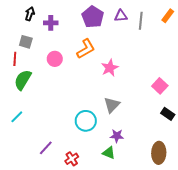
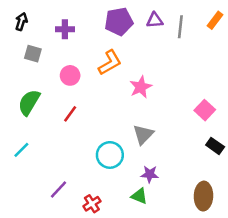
black arrow: (30, 14) -> (21, 22), moved
purple pentagon: (93, 17) -> (119, 22), turned 30
red line: (15, 59) -> (70, 114), moved, turned 32

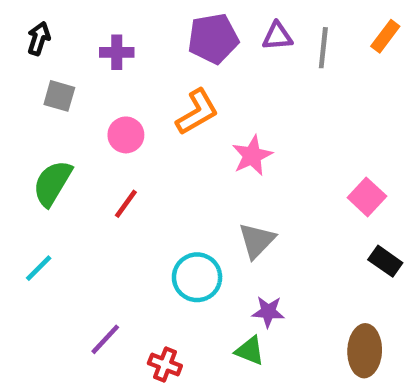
red cross: (92, 204) -> (165, 365), turned -36

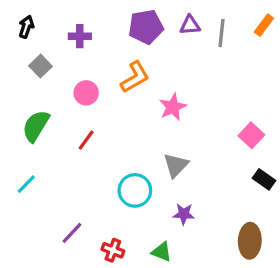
gray square: (59, 96) -> (40, 66), turned 30
green triangle: (250, 351) -> (162, 252), moved

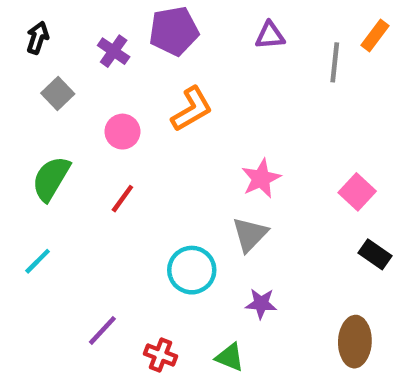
purple pentagon: (146, 27) -> (174, 31), moved
gray line: (221, 33) -> (335, 62), moved
purple cross: (80, 36) -> (114, 51), turned 35
pink star: (173, 107) -> (261, 178), moved

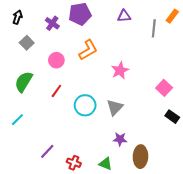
pink star: (261, 178) -> (120, 70), moved
cyan circle: (192, 270) -> (85, 105), moved
brown ellipse: (355, 342) -> (140, 157), moved

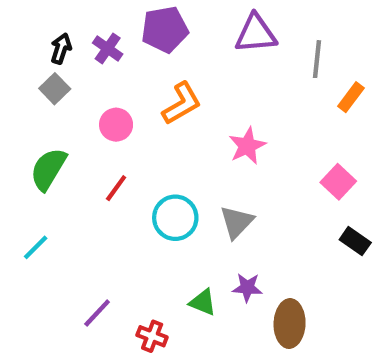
purple triangle: (124, 16) -> (256, 34), size x1.5
orange rectangle: (172, 16) -> (351, 97), moved
black arrow: (17, 17) -> (61, 48), moved
green triangle: (106, 164) -> (203, 302), moved

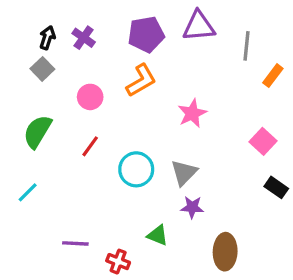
purple pentagon: (165, 29) -> (146, 34), moved
purple star: (247, 288) -> (192, 207), moved
purple line: (97, 313) -> (75, 243), turned 50

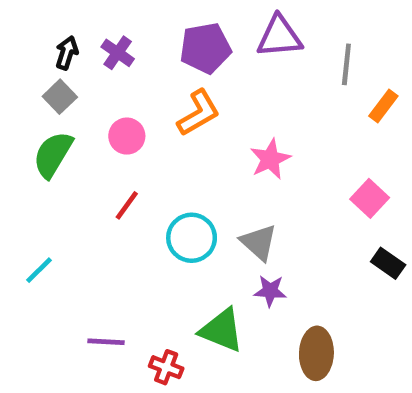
green semicircle: (37, 132) -> (53, 155), moved
gray triangle: (184, 173) -> (259, 242), turned -32
green triangle: (158, 235) -> (222, 330), size x1.5

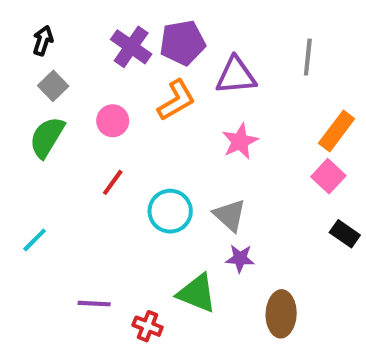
purple triangle: (279, 37) -> (236, 76), moved
black arrow: (67, 53) -> (43, 41), moved
purple cross: (118, 53) -> (131, 47), moved, size x1.4
orange rectangle: (383, 106) -> (337, 131), moved, size x1.4

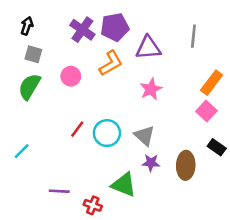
gray square: (53, 86) -> (33, 54), turned -30
red line: (113, 182) -> (77, 129), moved
brown ellipse: (281, 314) -> (186, 165), moved

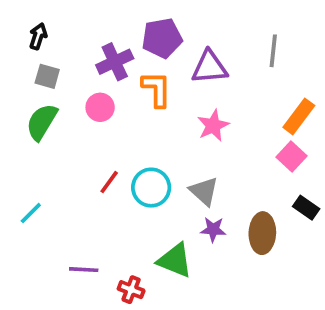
purple cross: (82, 30) -> (115, 62), moved, turned 30
orange L-shape: (111, 63) -> (157, 89), turned -60

